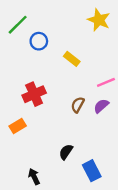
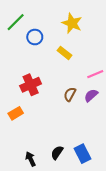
yellow star: (99, 20) -> (72, 23), moved
black semicircle: (66, 152) -> (57, 153), moved

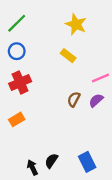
blue circle: (35, 37) -> (17, 51), moved
red cross: (31, 85) -> (20, 82), moved
black semicircle: (57, 153) -> (51, 161), moved

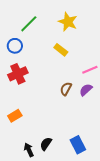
green line: (17, 23) -> (29, 24), moved
orange rectangle: (17, 119) -> (15, 116), moved

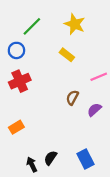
purple semicircle: (86, 90) -> (94, 110), moved

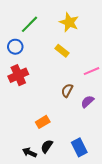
orange rectangle: (16, 127) -> (43, 122), moved
black arrow: (32, 164) -> (29, 152), turned -40

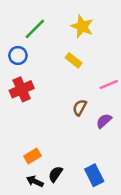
orange rectangle: (43, 122) -> (32, 156), moved

